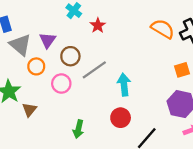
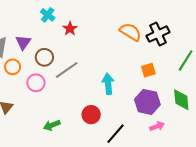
cyan arrow: (124, 85) -> (108, 84), moved
green arrow: (78, 129) -> (52, 125), turned 56

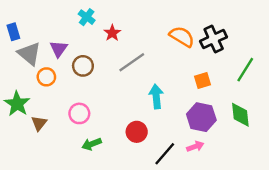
gray line: (67, 70) -> (132, 62), moved
pink circle: (36, 83) -> (79, 113), moved
pink arrow: (157, 126) -> (195, 146), moved

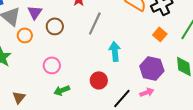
gray line: (132, 62) -> (95, 23), turned -30
orange square: (203, 81) -> (160, 34), moved, turned -32
brown triangle: (39, 123) -> (19, 97), moved

